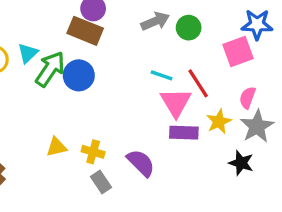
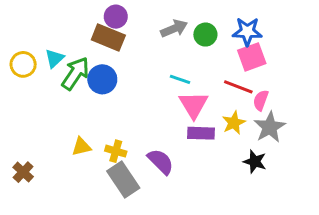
blue star: (257, 24) -> (247, 32), moved
red line: (198, 83) -> (238, 87), moved, turned -36
gray rectangle: (101, 182) -> (123, 179), size x1.6

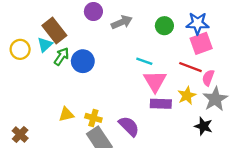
gray arrow: (174, 29) -> (122, 22), moved
brown rectangle: (108, 38) -> (54, 30), moved, turned 30
green arrow: (75, 73) -> (62, 56), size x0.7

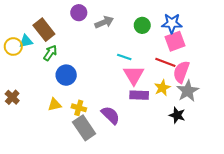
cyan triangle: (45, 45) -> (26, 41), moved, turned 32
blue circle: (83, 61) -> (66, 75), moved
pink semicircle: (208, 78) -> (181, 72), size x1.5
brown cross: (20, 135) -> (12, 97), moved

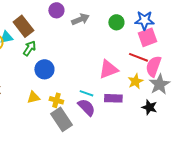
cyan line: (124, 57) -> (86, 93), moved
pink triangle: (134, 75) -> (108, 69), turned 40
purple rectangle: (139, 95) -> (113, 98), moved

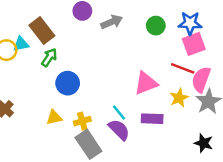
cyan line: (86, 93) -> (119, 113), turned 32
yellow cross: (56, 100) -> (82, 121), turned -32
black star: (149, 107) -> (204, 143), moved

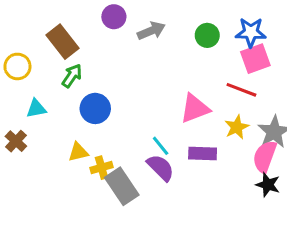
cyan triangle: (21, 44) -> (36, 108), moved
pink semicircle: (201, 79) -> (265, 157), moved
yellow cross: (82, 121) -> (101, 168), moved

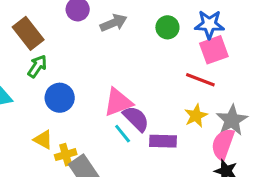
pink triangle: (195, 108) -> (118, 102), moved
yellow triangle: (78, 152) -> (43, 140), turned 42
purple semicircle: (161, 168) -> (136, 119), moved

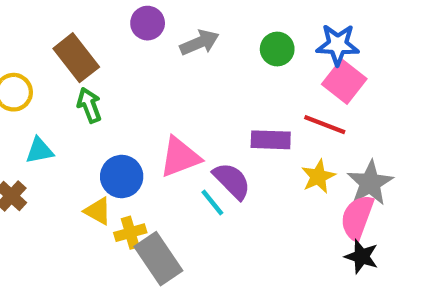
pink square: (214, 50) -> (344, 81), turned -32
green arrow: (37, 66) -> (89, 105), turned -55
blue circle: (60, 98) -> (122, 176), moved
pink triangle: (118, 102) -> (180, 157), moved
purple rectangle: (163, 141) -> (271, 140), moved

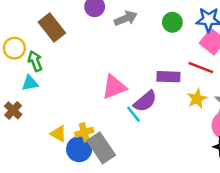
green arrow: (89, 105) -> (35, 61), moved
blue circle: (122, 176) -> (79, 149), moved
purple semicircle: (232, 181) -> (145, 101), turned 95
yellow triangle: (98, 211) -> (58, 134), moved

